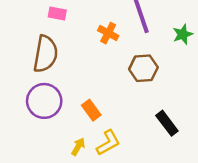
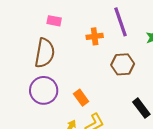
orange cross: (108, 33) -> (95, 36), turned -35

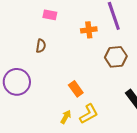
brown semicircle: (45, 53) -> (41, 46), size x0.5
purple circle: (44, 90) -> (17, 82), moved

